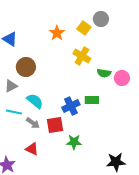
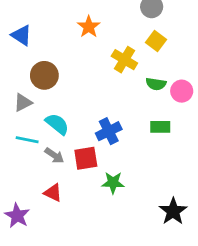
yellow square: (84, 28) -> (156, 41), moved
green rectangle: (92, 100) -> (160, 127), moved
black star: (116, 162) -> (173, 211), turned -30

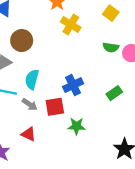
yellow cross: (124, 60) -> (71, 25), moved
cyan semicircle: (57, 124) -> (32, 79), turned -114
green rectangle: (160, 127) -> (114, 93), moved, turned -35

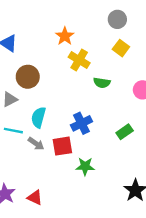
green semicircle: (111, 47) -> (102, 83), moved
red triangle: (29, 134) -> (35, 197), moved

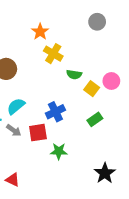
gray circle: (117, 19) -> (97, 22), moved
yellow square: (121, 48) -> (92, 89), moved
cyan semicircle: (38, 117) -> (16, 106), turned 36

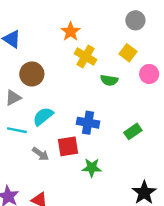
pink circle: (111, 81) -> (149, 74), moved
yellow square: (92, 89) -> (128, 53), moved
blue cross: (55, 112) -> (88, 123), turned 36
gray arrow: (14, 130) -> (41, 154), moved

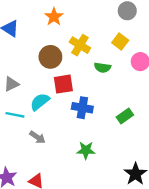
orange star: (71, 32) -> (54, 17), moved
brown circle: (32, 74) -> (50, 57), moved
red square: (68, 146) -> (63, 84), moved

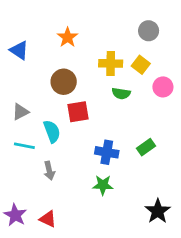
yellow cross: (80, 45) -> (111, 63), moved, turned -30
cyan semicircle: (40, 102) -> (52, 131), turned 108
blue cross: (82, 108) -> (107, 152), moved
gray arrow: (37, 137) -> (49, 171), turned 42

